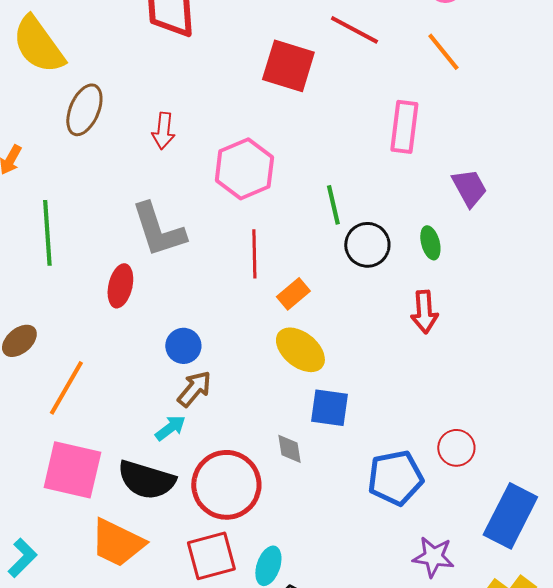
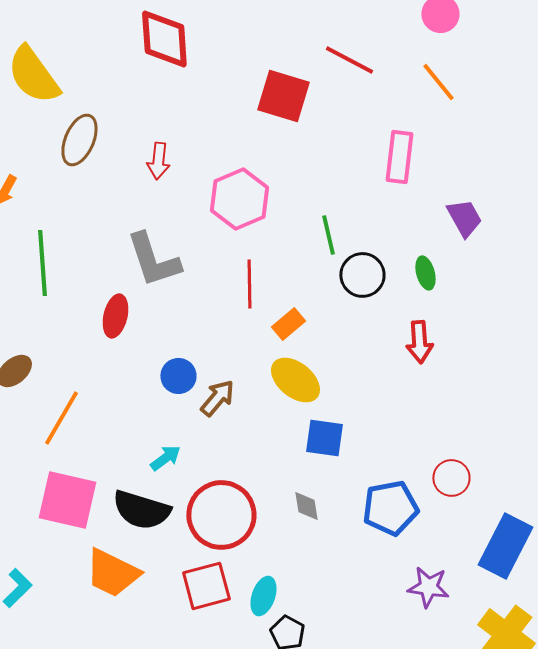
brown arrow: (194, 389) -> (217, 398), moved
gray diamond: (289, 449) -> (306, 506), moved

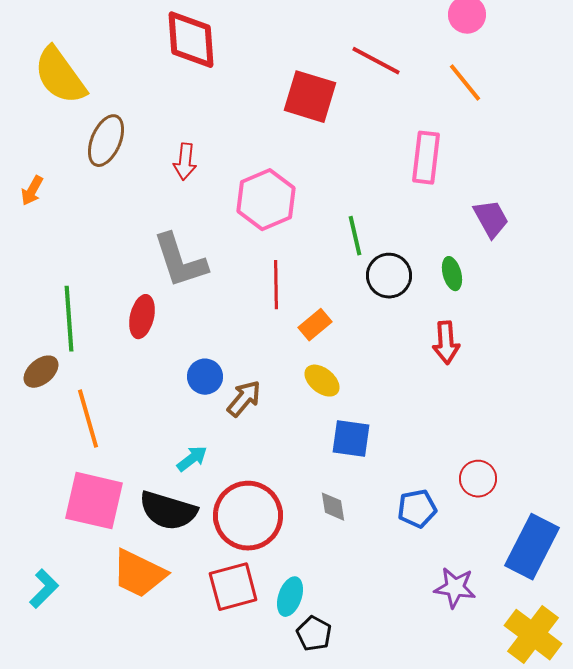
green line: (42, 263) -> (69, 319), moved
yellow ellipse: (295, 380) -> (322, 381), size x0.7
orange line: (61, 418) -> (88, 419), turned -46
blue pentagon: (390, 508) -> (417, 509), size x0.7

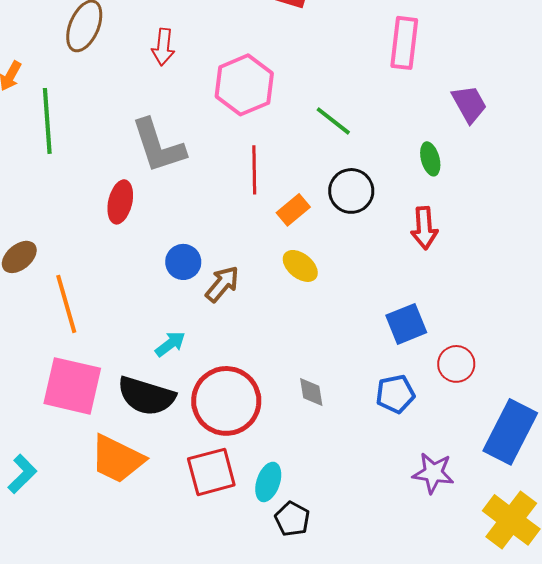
green line: (355, 236) -> (333, 121), turned -39
black circle: (389, 276) -> (351, 191), moved
green line: (69, 319) -> (47, 121), moved
blue square: (351, 439) -> (406, 324), moved, turned -30

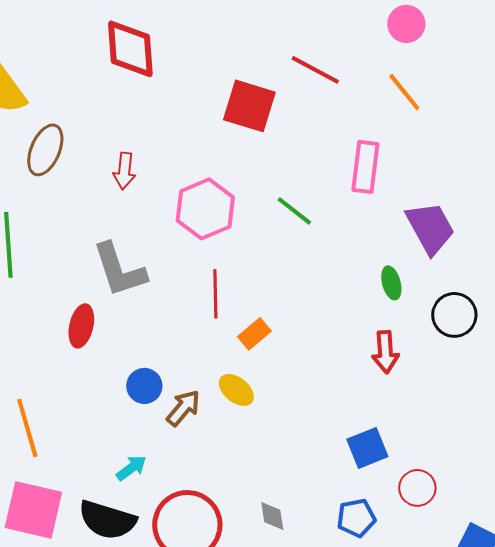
purple trapezoid: (469, 104) -> (430, 228), size x1.4
green line: (333, 121) -> (294, 211), moved
black circle: (351, 191) -> (454, 315), moved
yellow ellipse: (300, 266) -> (236, 390), moved

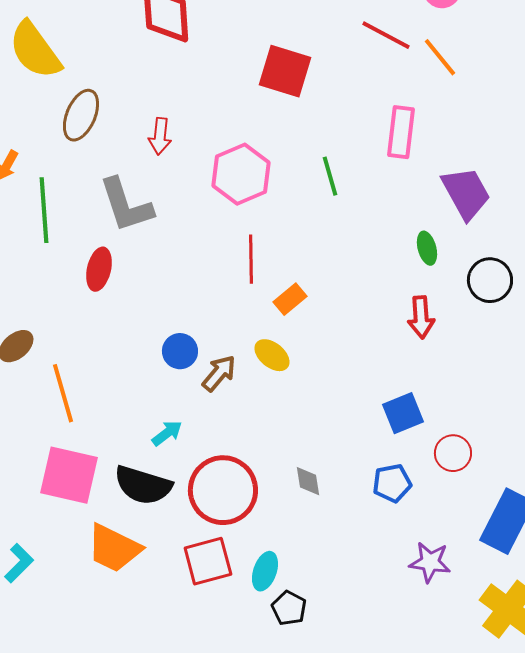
red line: (315, 70) -> (386, 35), moved
green line: (294, 211) -> (330, 176), turned 36
gray L-shape: (119, 270) -> (126, 205), moved
red ellipse: (81, 326) -> (99, 269), moved

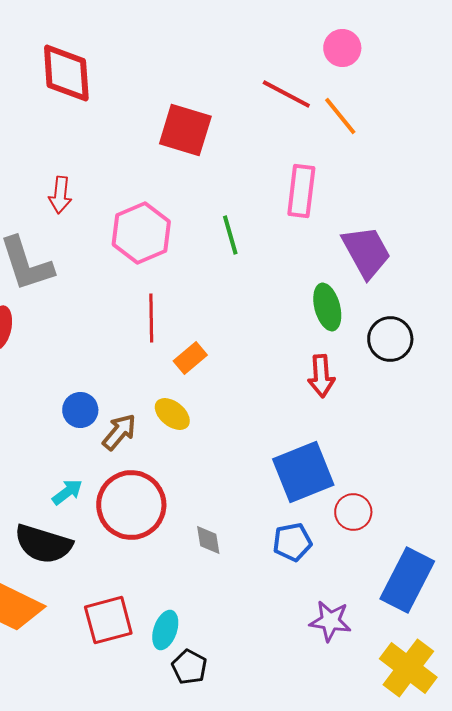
green ellipse: (427, 248) -> (327, 307), size x1.4
blue square: (403, 413) -> (303, 472), size x1.5
red circle: (223, 490) -> (131, 505), moved

